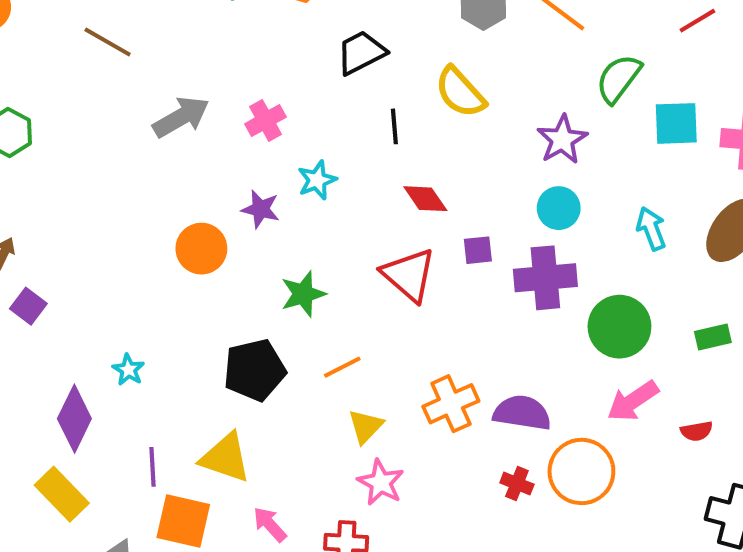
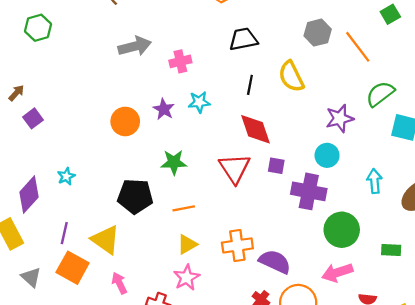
red diamond: (425, 199) -> (256, 129), size x1.4
purple square: (28, 306) -> (33, 118), moved

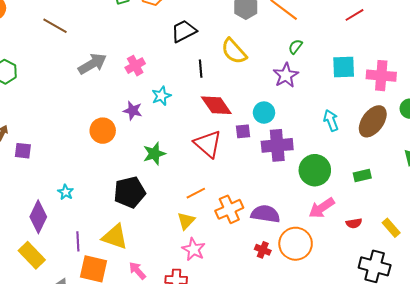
green semicircle: (380, 94) -> (295, 47), moved, size x0.6
purple square: (33, 118) -> (23, 151), turned -30
cyan circle: (327, 155) -> (264, 113), moved
orange line: (184, 208) -> (196, 193), moved

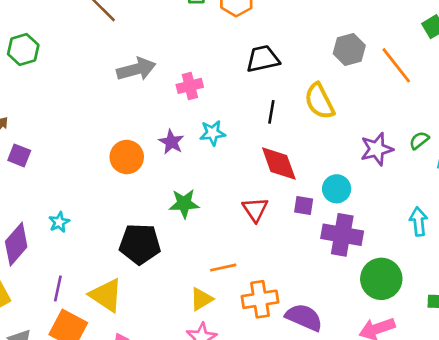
green semicircle: (295, 47) -> (419, 140), moved
red triangle: (208, 144) -> (255, 209), size x0.7

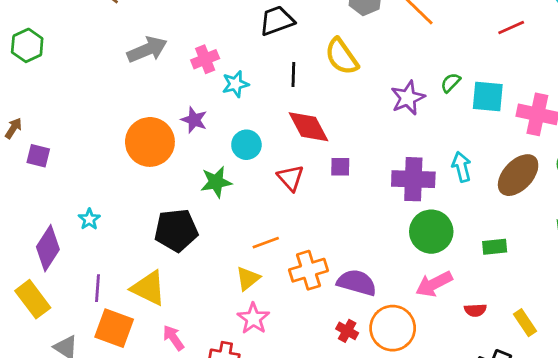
cyan star: (213, 133) -> (235, 84), moved
orange circle: (127, 157) -> (150, 142), size x1.4
cyan circle: (337, 189) -> (246, 145), moved
purple cross: (342, 235) -> (413, 179), moved

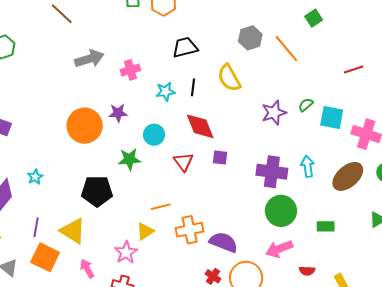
cyan star: (235, 84) -> (165, 92), moved
purple star: (194, 120) -> (118, 113), turned -30
pink star: (253, 318) -> (126, 252), moved

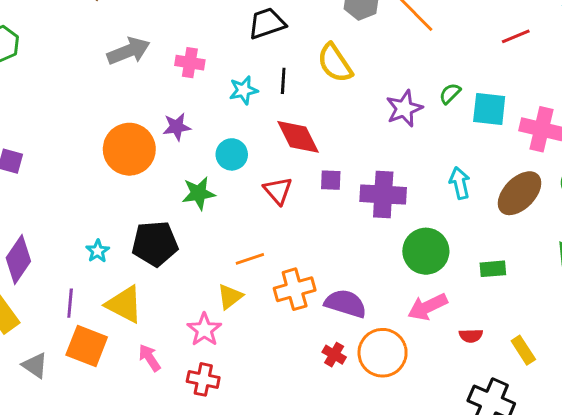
pink cross: (130, 70) -> (190, 63), turned 30
purple cross: (272, 172) -> (383, 195), moved
cyan star: (35, 177) -> (98, 251), moved

